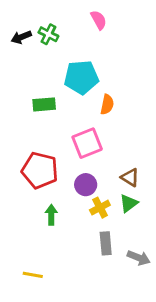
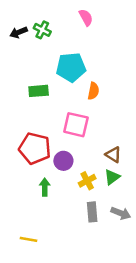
pink square: (87, 143) -> (76, 125), turned 35
purple circle: (86, 185) -> (63, 161), moved
gray arrow: (139, 258) -> (121, 213), moved

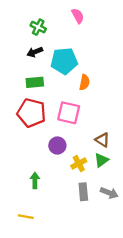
black arrow: (19, 32) -> (35, 52), moved
red pentagon: (35, 148) -> (31, 113), moved
green arrow: (45, 187) -> (35, 180), moved

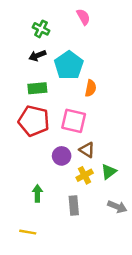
cyan pentagon: (64, 61) -> (69, 65), turned -30
brown triangle: (103, 140) -> (87, 150), moved
gray rectangle: (83, 192) -> (74, 205), moved

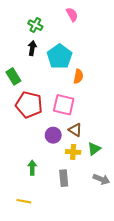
black arrow: (37, 56) -> (32, 48), turned 120
green rectangle: (37, 88) -> (13, 76), moved, turned 63
yellow cross: (85, 175) -> (73, 152), turned 32

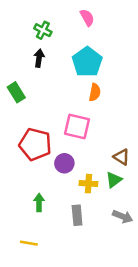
cyan pentagon: (59, 56) -> (87, 62), moved
red pentagon: (29, 105) -> (35, 144), moved
brown triangle: (75, 130) -> (121, 157), moved

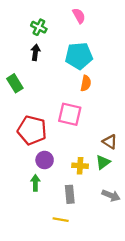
cyan pentagon: (87, 62) -> (79, 56), turned 30
purple circle: (64, 163) -> (45, 160), moved
yellow line: (29, 243) -> (61, 220), moved

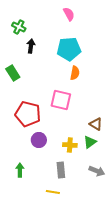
green cross: (39, 27) -> (19, 27), moved
green arrow: (35, 183) -> (20, 170), moved

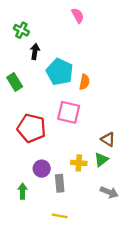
cyan pentagon: (69, 49) -> (60, 72), moved, turned 30
purple circle: (39, 140) -> (42, 169), moved
gray rectangle: (61, 170) -> (60, 183), moved

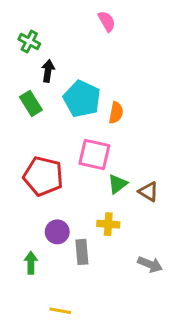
green rectangle: (15, 82) -> (31, 103), moved
green triangle: (101, 160) -> (118, 184), moved
yellow line: (60, 216) -> (60, 311), moved

